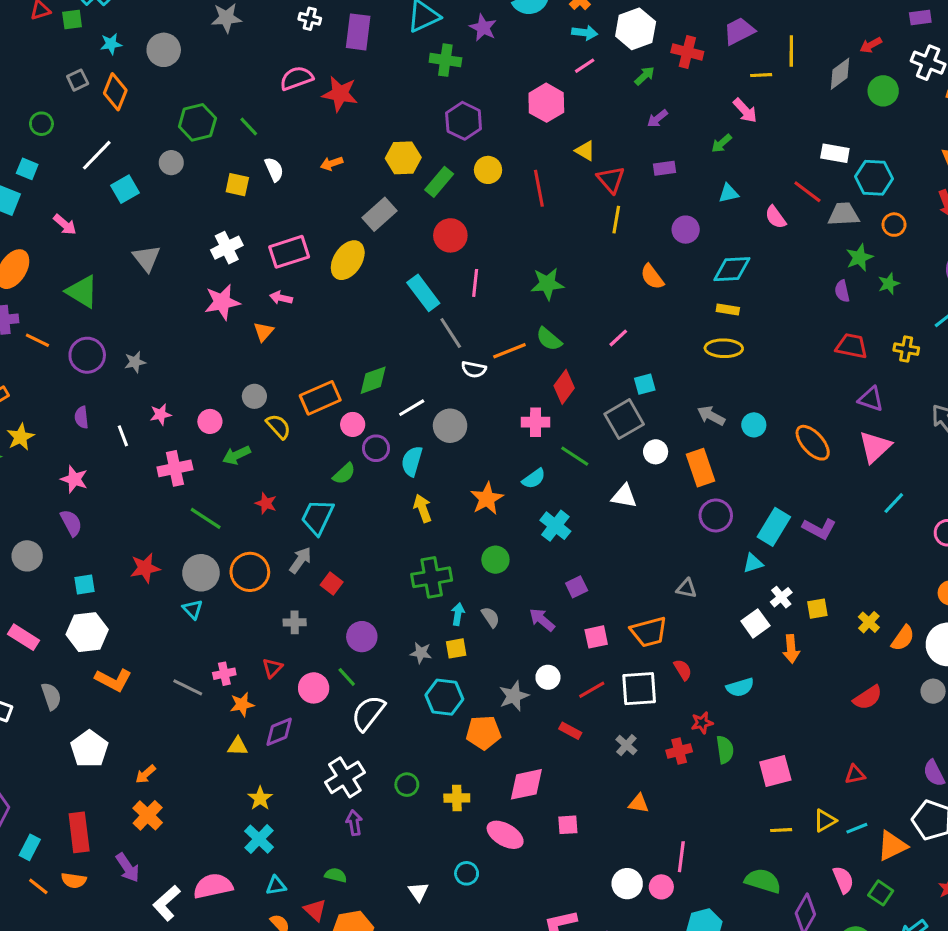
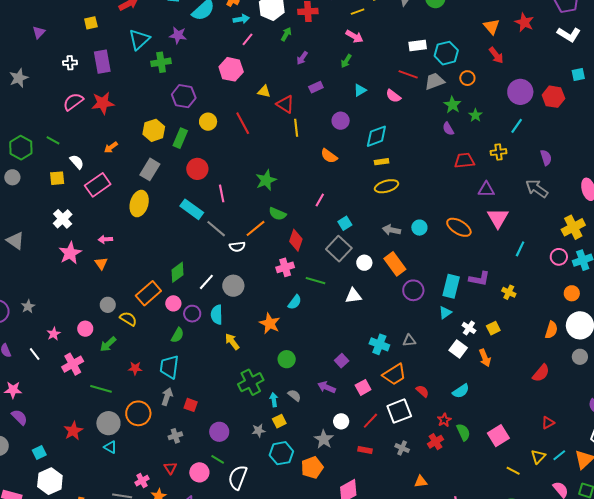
pink rectangle: (289, 252) -> (98, 185), moved
cyan cross: (555, 526) -> (379, 344), moved
yellow cross: (869, 622) -> (509, 292), moved
yellow line: (781, 830) -> (513, 471), turned 48

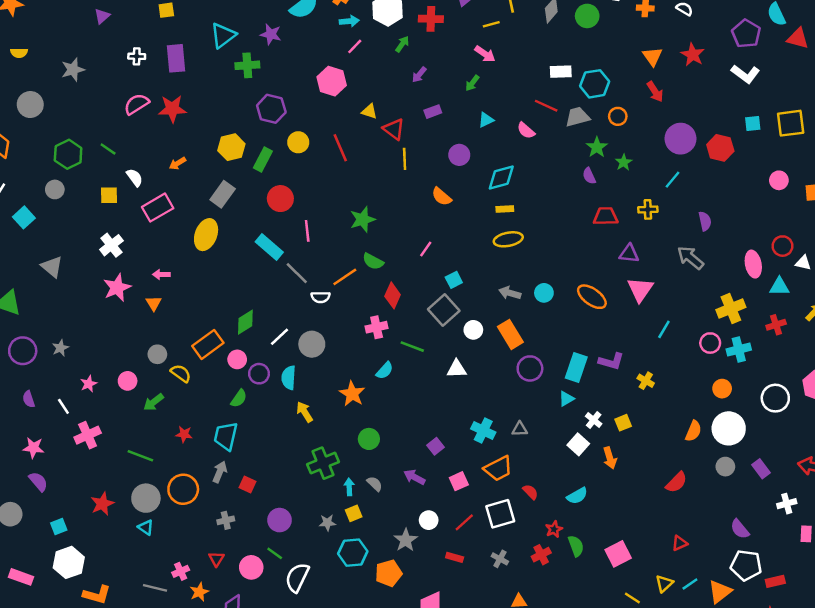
pink cross: (73, 364) -> (88, 435), moved

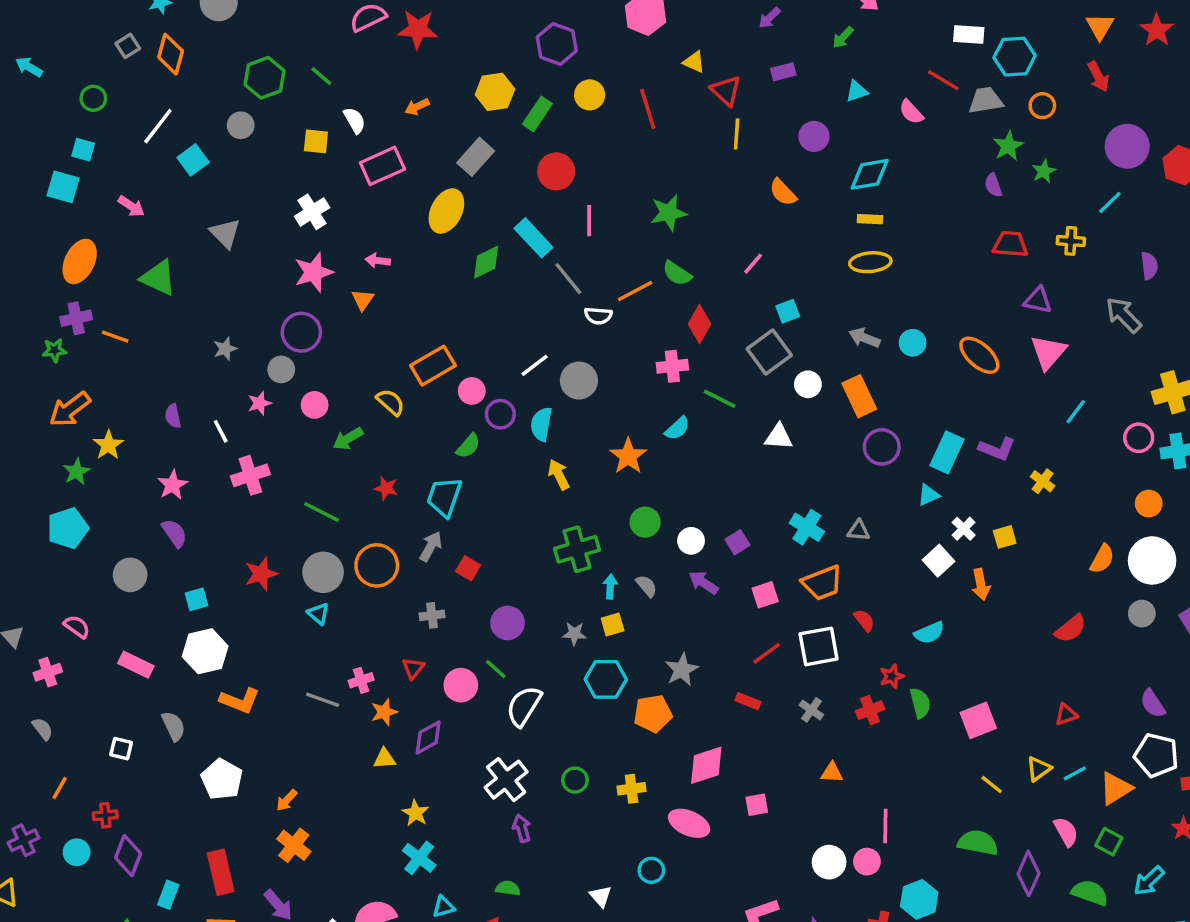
green diamond: (245, 322) -> (486, 262), moved
purple circle: (23, 351) -> (301, 332), moved
gray circle: (157, 354) -> (281, 369), moved
pink star: (33, 448) -> (173, 485), turned 30
white circle: (429, 520) -> (691, 541), moved

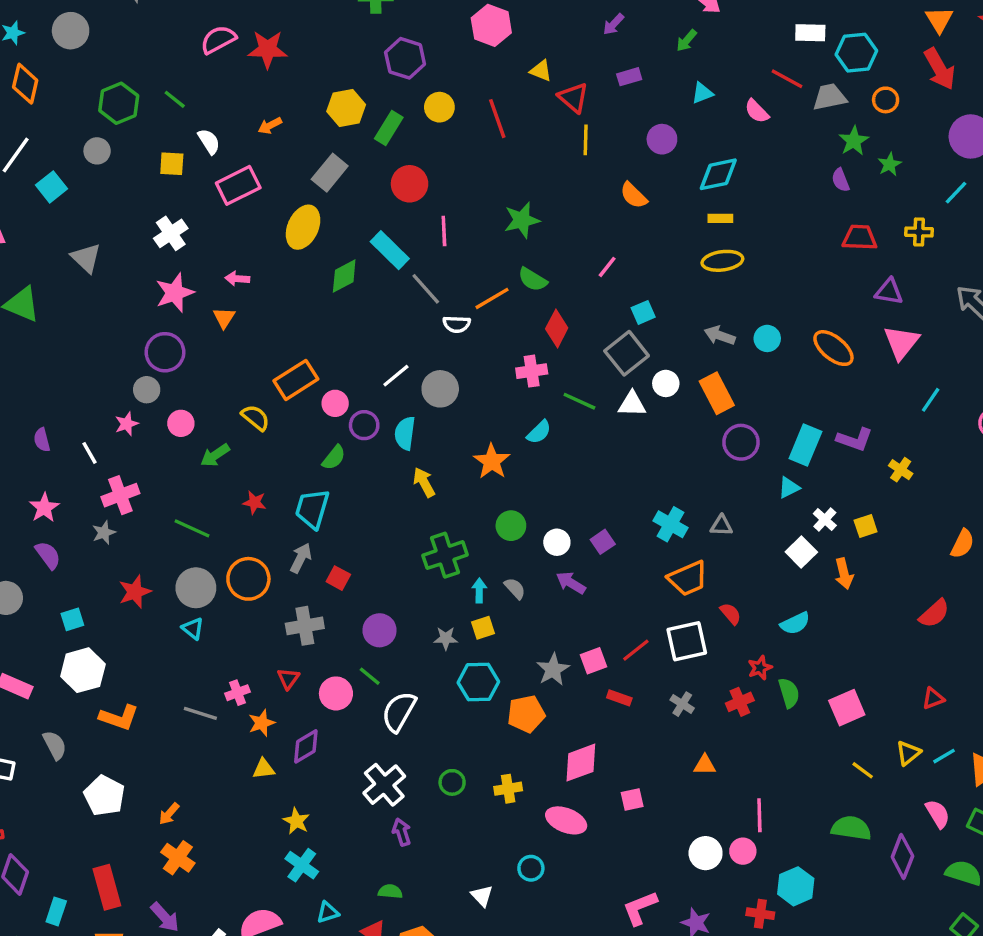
red arrow: (1098, 76) -> (940, 69), size x1.4
gray star: (225, 349) -> (104, 533), moved
white triangle: (779, 437) -> (632, 404), moved
pink square: (765, 595) -> (594, 661), moved
gray cross: (432, 615) -> (305, 626), size x1.5

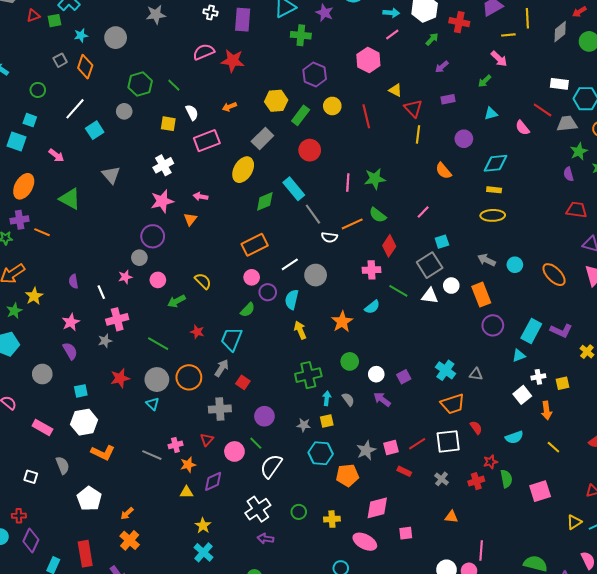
pink line: (444, 231) -> (348, 182), moved
orange rectangle: (296, 380) -> (255, 245), moved
white cross: (825, 520) -> (538, 377), turned 32
yellow line: (863, 770) -> (553, 447), moved
purple arrow: (402, 832) -> (265, 539), turned -70

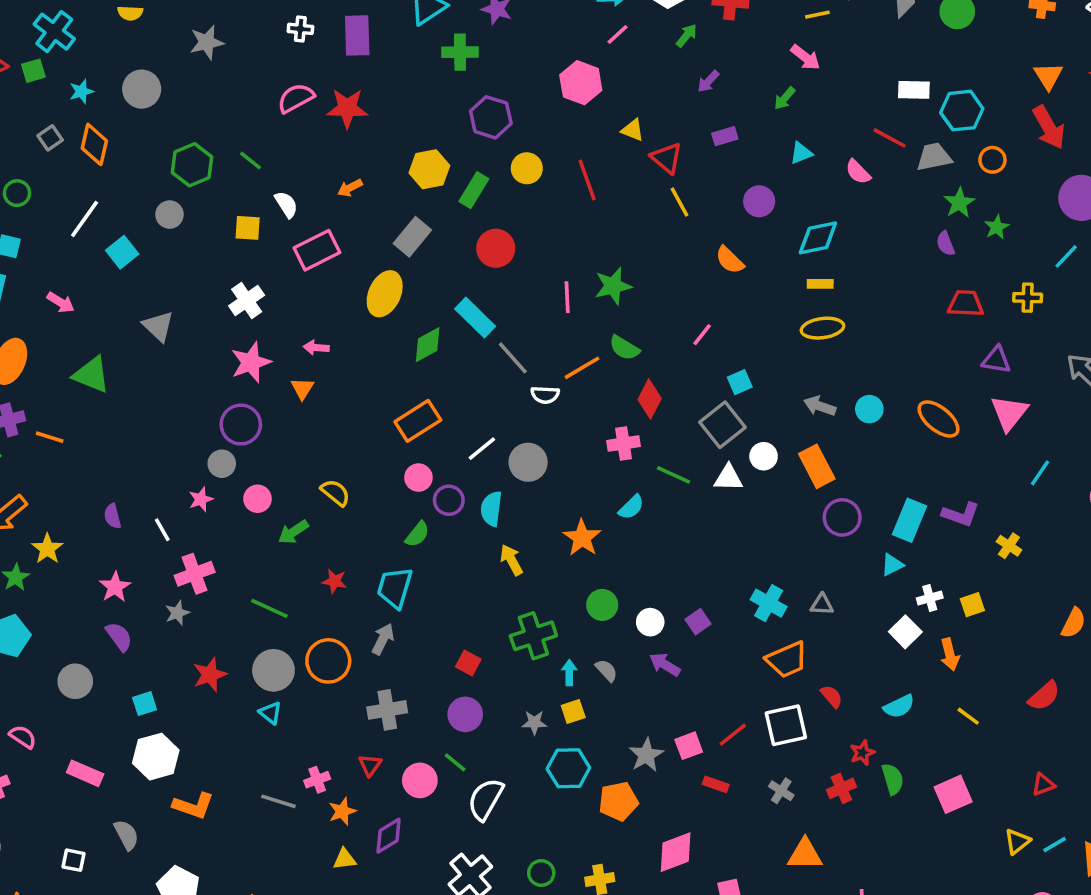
yellow line: (418, 134) -> (679, 202), turned -30
red square: (243, 382) -> (468, 663), moved
orange triangle: (451, 517) -> (805, 854), size x1.5

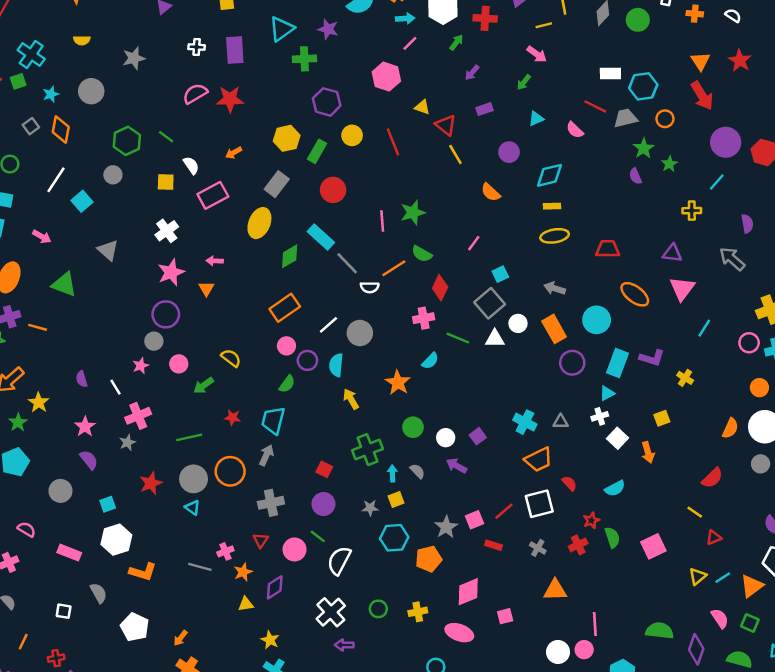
red trapezoid: (966, 304) -> (608, 249), moved
cyan circle: (869, 409) -> (597, 320), moved, size x1.5
white cross: (930, 598) -> (600, 416), moved
green line: (269, 608) -> (189, 437), turned -35
yellow line: (968, 716) -> (695, 512), moved

